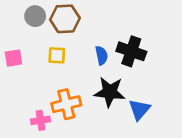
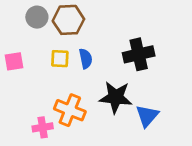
black cross: (131, 51) -> (139, 54), turned -32
blue semicircle: (101, 55) -> (86, 59), moved
orange cross: (66, 104) -> (70, 110), turned 36

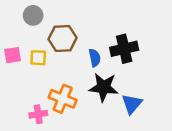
brown hexagon: (68, 20) -> (63, 38), moved
yellow square: (60, 59) -> (38, 58), moved
blue semicircle: (86, 59) -> (95, 58), moved

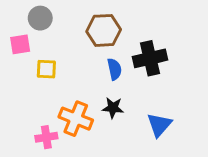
brown hexagon: (63, 38) -> (104, 30), moved
pink square: (13, 55) -> (20, 44), moved
black star: (104, 87) -> (113, 108), moved, size x0.6

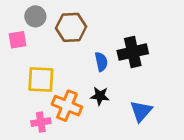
brown hexagon: (104, 30) -> (71, 27), moved
yellow square: (46, 69) -> (41, 80), moved, size x1.5

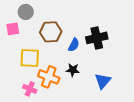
brown hexagon: (71, 27) -> (51, 32), moved
blue semicircle: (101, 62) -> (74, 45), turned 40
pink cross: (41, 122) -> (30, 89), turned 32

